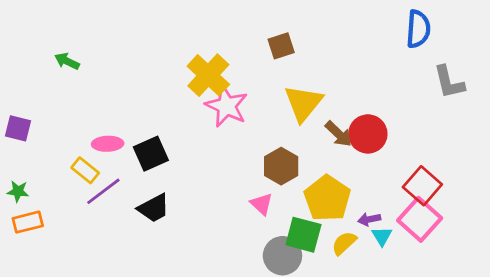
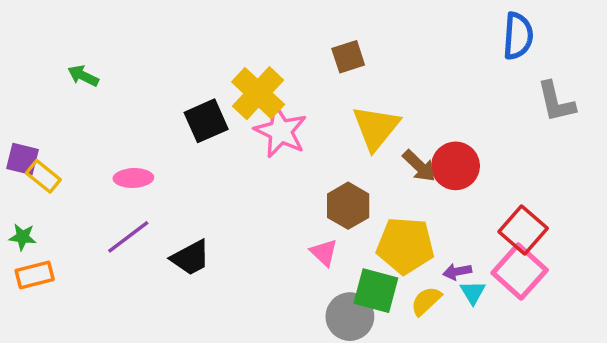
black square: (151, 154) -> (206, 121), moved
yellow rectangle: (85, 170) -> (43, 176), moved
yellow pentagon: (327, 198) -> (405, 246), turned -30

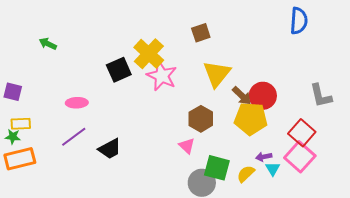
gray L-shape: (556, 102) -> (321, 96), moved
yellow rectangle: (43, 176) -> (21, 124), moved, turned -42
yellow pentagon: (405, 246) -> (251, 119), moved
orange rectangle: (35, 275) -> (20, 159), size x1.4

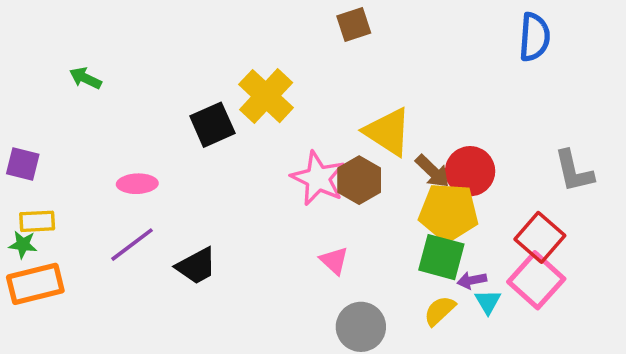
brown square: (201, 33) -> (354, 24), moved
yellow triangle: (217, 74) -> (388, 132), turned -36
pink star: (162, 76) -> (318, 178), moved
brown hexagon: (201, 119) -> (359, 180), moved
green square: (217, 168) -> (441, 257), moved

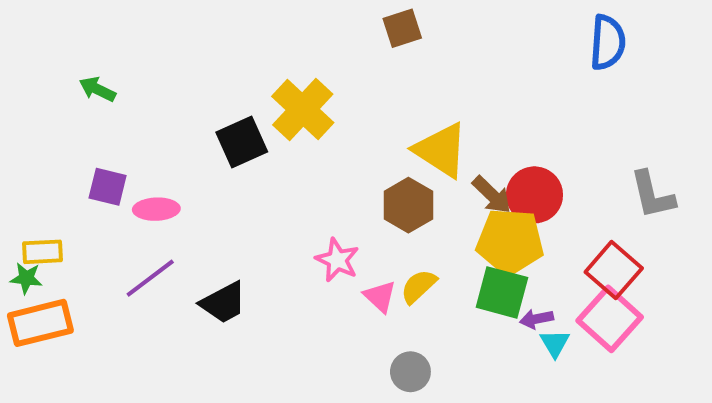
purple square: (23, 164) -> (108, 187), moved
pink star: (318, 178) -> (337, 260), moved, size x0.7
yellow semicircle: (440, 311) -> (419, 286), moved
gray circle: (361, 327) -> (410, 372), size x0.7

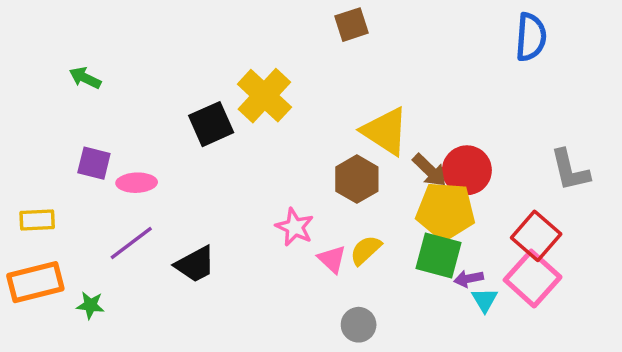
green star: (26, 278) -> (90, 305), moved

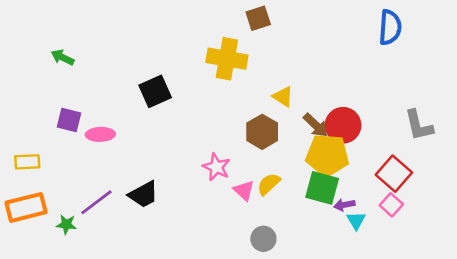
yellow cross: (264, 96) -> (227, 59), moved, turned -33
yellow triangle: (385, 131) -> (283, 97), size x0.6
purple line: (131, 243) -> (96, 202), moved
pink square: (533, 279) -> (391, 205), size x0.6

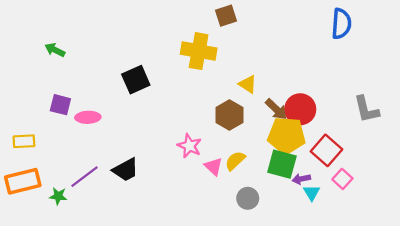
red square: (394, 174) -> (326, 150), moved
gray circle: (263, 239) -> (248, 198), moved

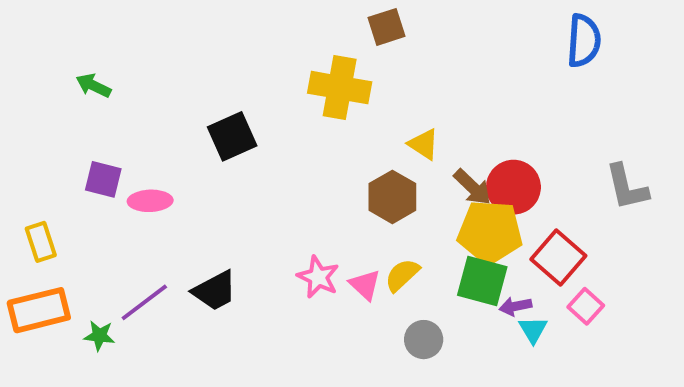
yellow rectangle: (24, 141) -> (41, 242), turned 75
pink star: (189, 146) -> (318, 277), moved

